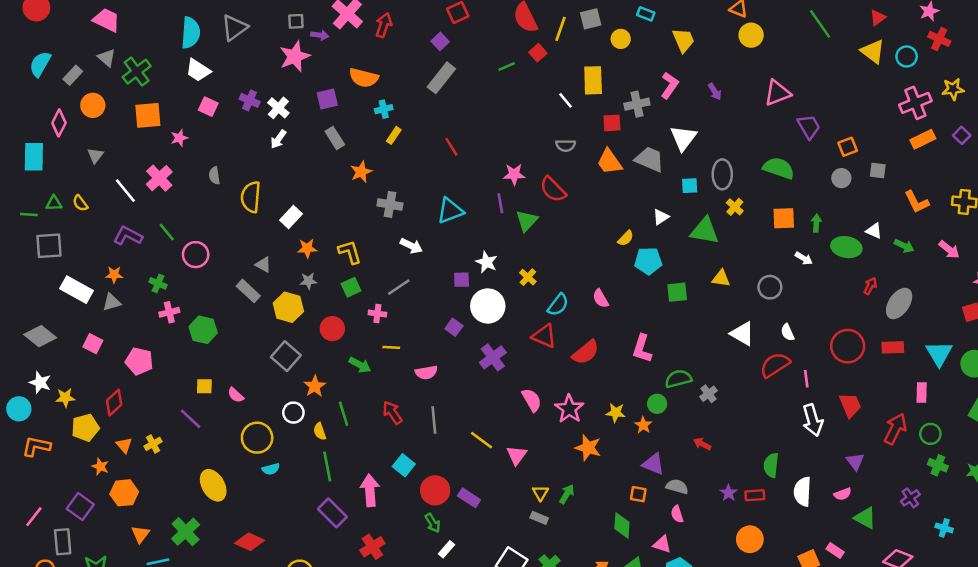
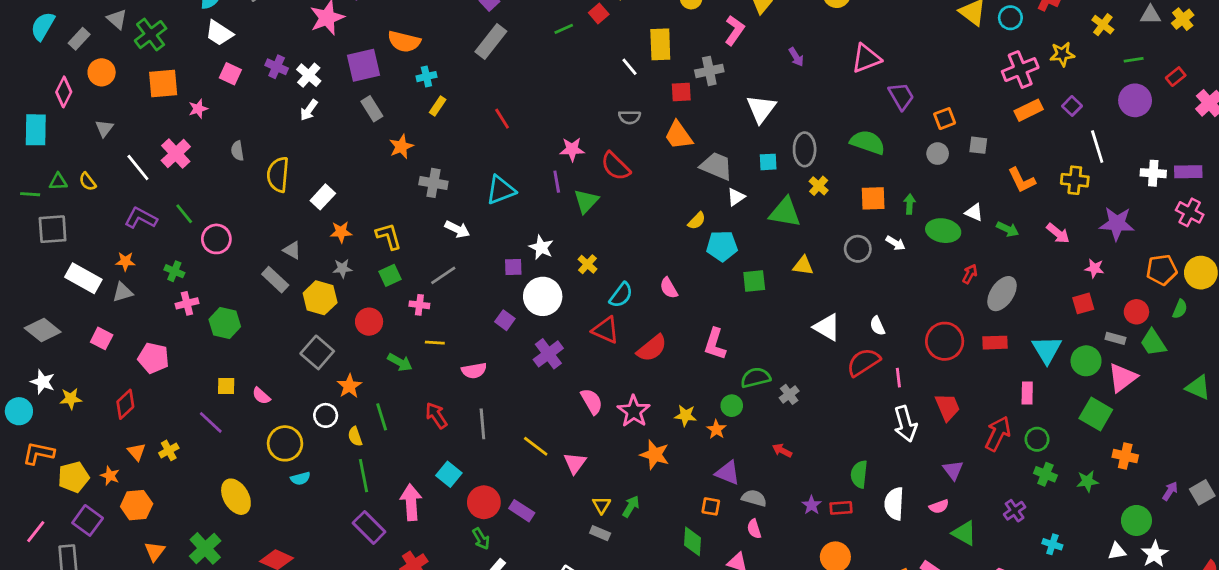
pink L-shape: (670, 85) -> (735, 30), moved
purple square: (327, 99) -> (363, 65), size x1.4
gray trapezoid: (650, 159) -> (716, 166), moved
gray circle: (770, 287) -> (858, 249), moved
yellow pentagon: (85, 428) -> (74, 477), moved

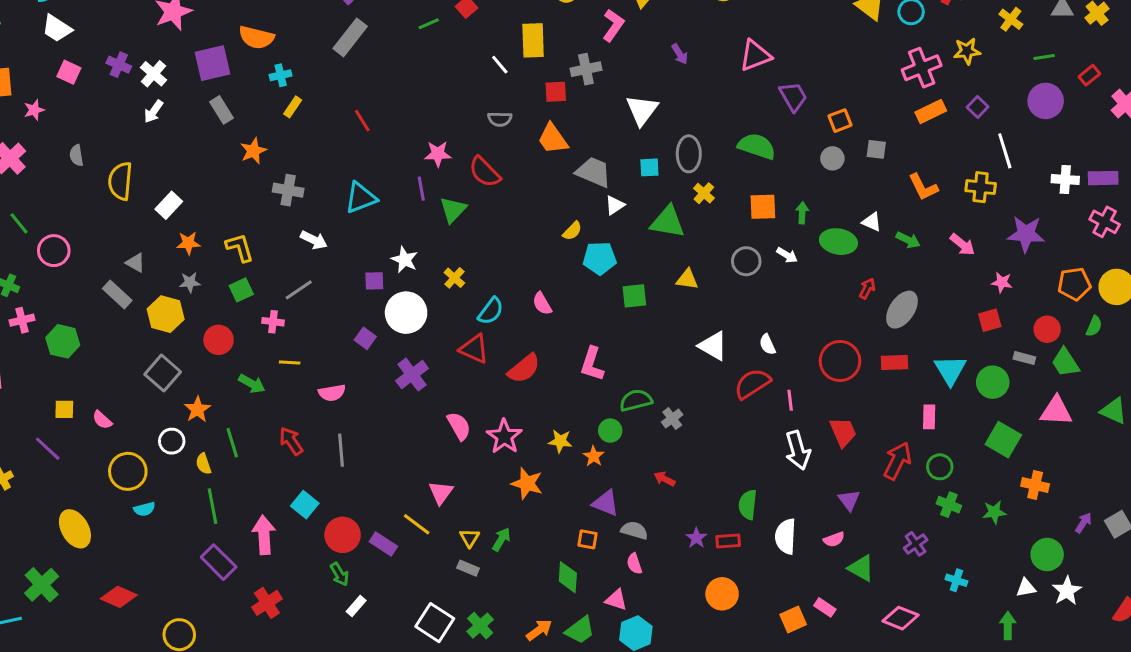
pink triangle: (1122, 378) -> (1056, 411), moved, turned 40
yellow line: (536, 446) -> (417, 524), moved

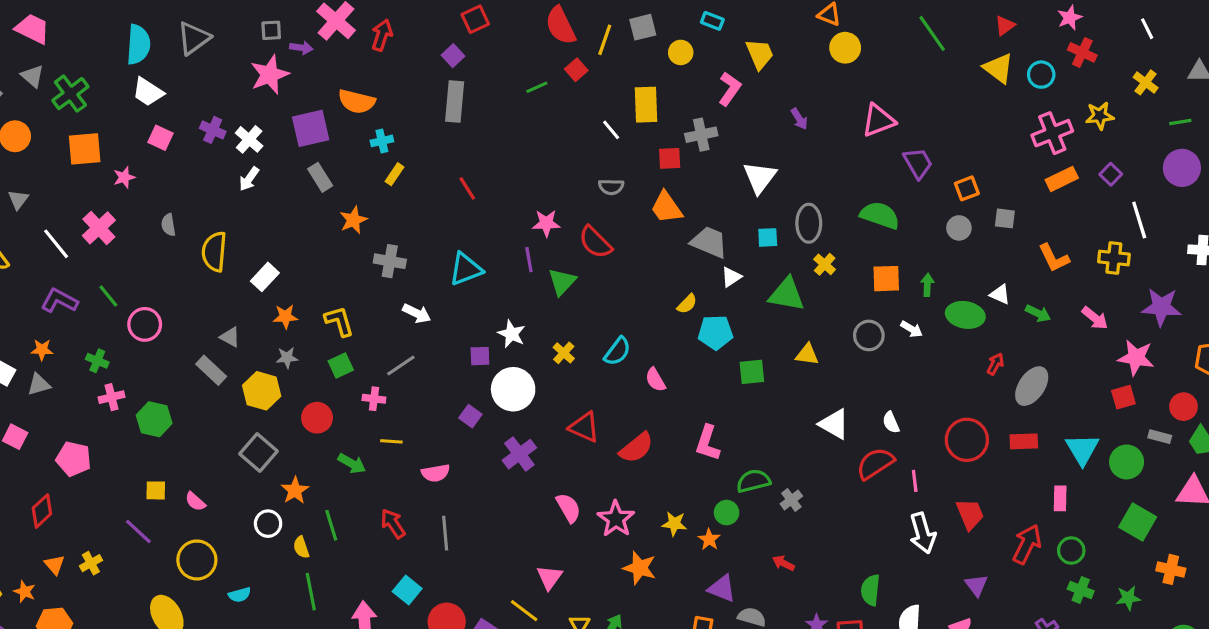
gray rectangle: (350, 37) -> (455, 101), turned -33
pink star: (1002, 282) -> (1136, 358), size x1.6
cyan semicircle: (491, 311) -> (617, 351), moved
yellow circle: (128, 471) -> (197, 560), moved

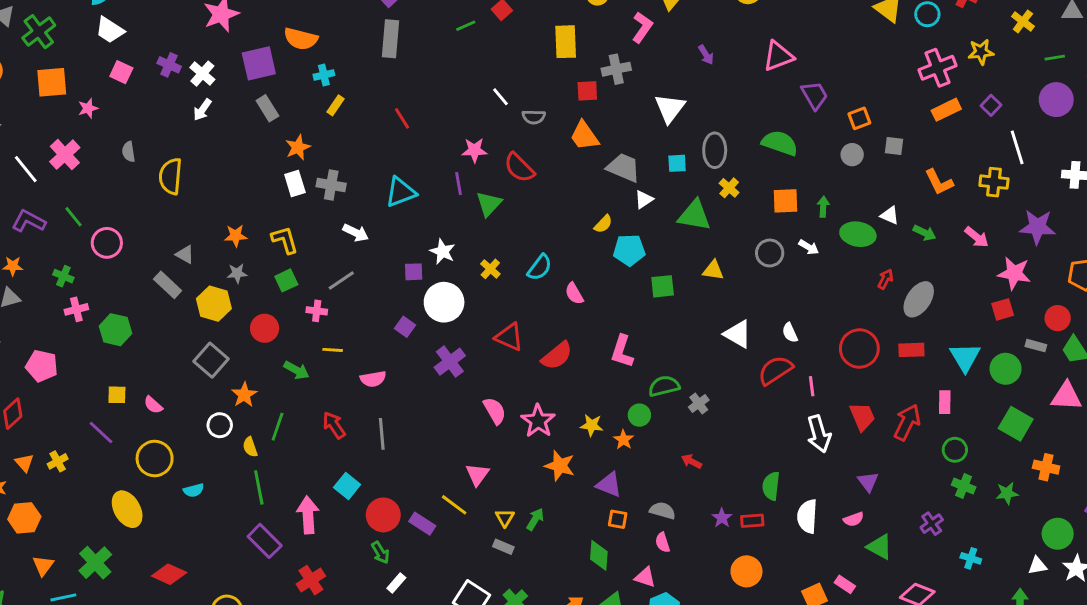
white line: (611, 130) -> (500, 97), moved
white rectangle: (265, 277) -> (295, 184), moved, turned -60
green line: (331, 525) -> (278, 427), turned 36
red arrow: (1027, 544) -> (907, 422), moved
purple triangle: (722, 588) -> (609, 485), moved

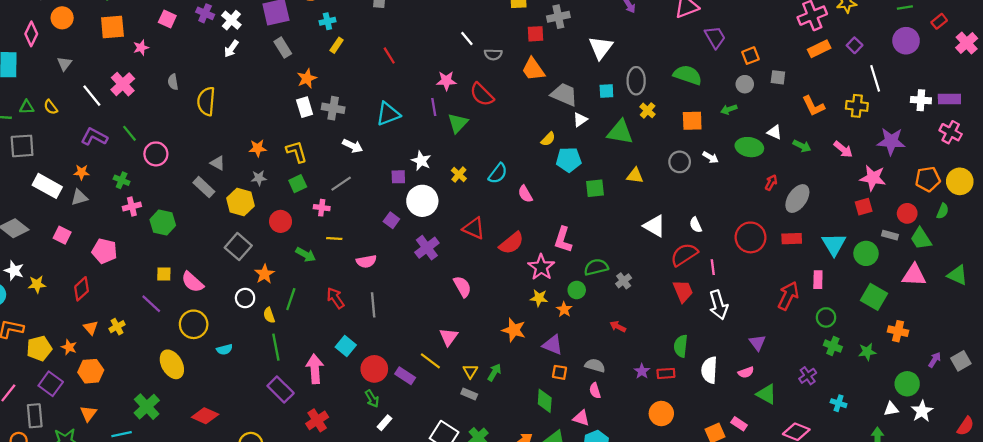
green arrow: (823, 207) -> (729, 109), moved, turned -112
pink semicircle: (153, 405) -> (192, 282), size x1.5
red trapezoid: (862, 417) -> (683, 291), moved
pink star: (538, 421) -> (541, 267), moved
orange triangle: (43, 566) -> (88, 413), moved

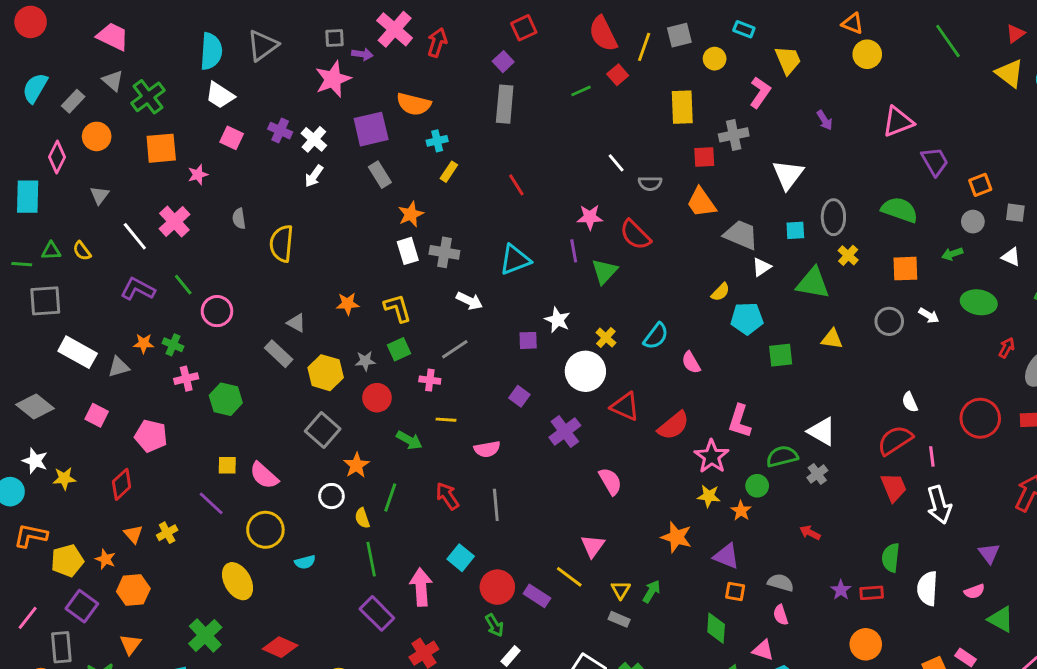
white triangle: (775, 132) -> (1011, 257), moved
orange star: (82, 172) -> (144, 343), moved
gray star: (259, 178) -> (365, 361), moved
white circle: (422, 201) -> (585, 371), moved
white triangle: (654, 226) -> (822, 431), moved

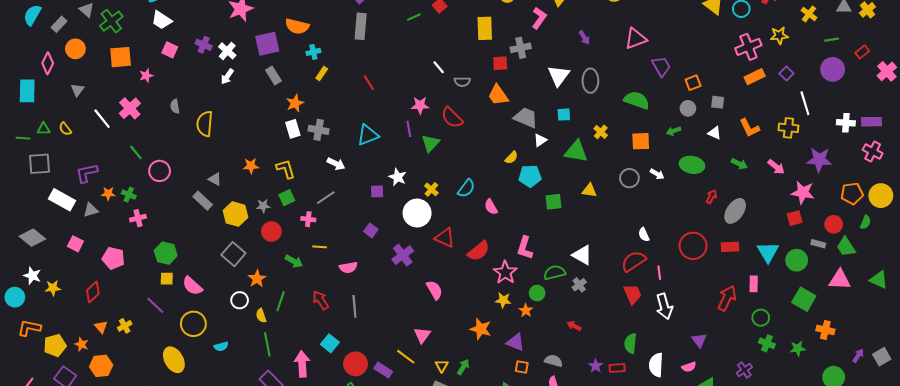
gray ellipse: (833, 217) -> (590, 81), moved
purple L-shape: (138, 289) -> (87, 173), moved, turned -40
green hexagon: (226, 399) -> (166, 253), moved

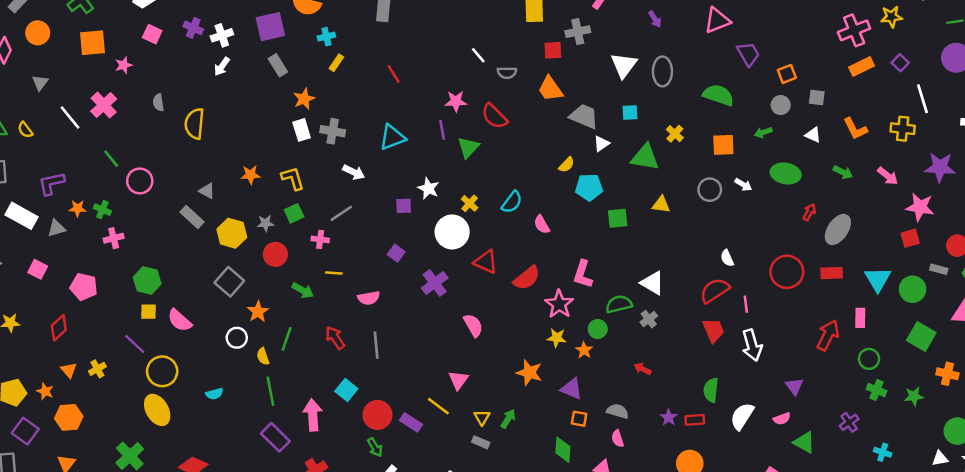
white cross: (227, 51) -> (222, 35), turned 30
yellow circle: (193, 324) -> (162, 371), moved
white semicircle: (656, 365) -> (742, 416), turned 30

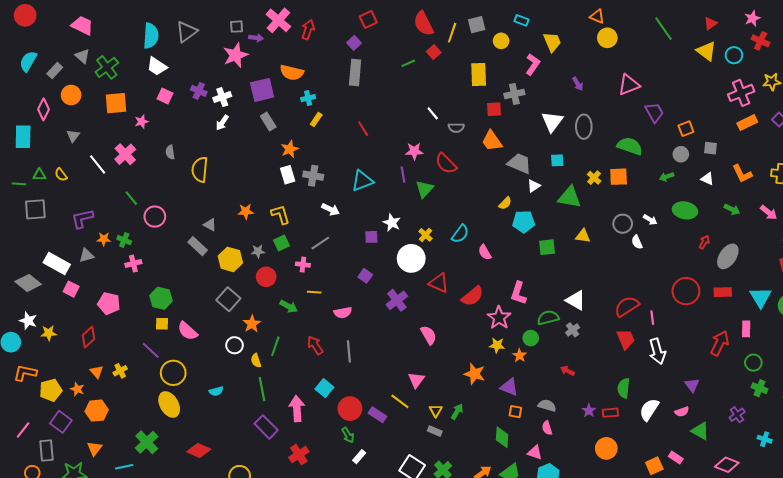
orange square: (723, 145) -> (619, 177), moved
white rectangle: (21, 216) -> (57, 264), moved
white semicircle: (727, 258) -> (637, 242), moved

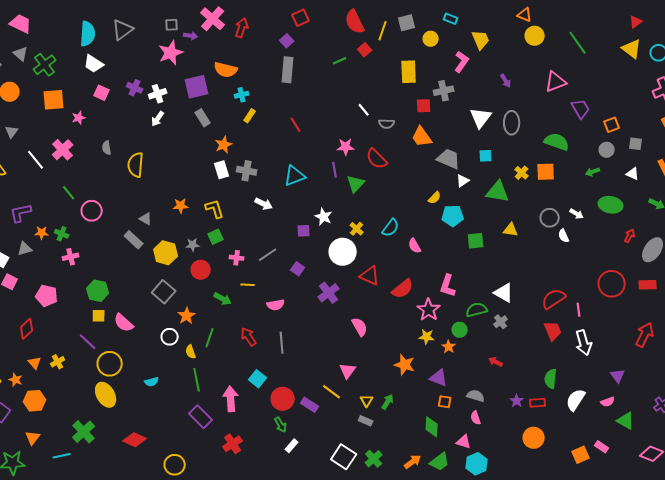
green line: (663, 29) -> (578, 43), moved
gray line: (320, 243) -> (268, 255), moved

